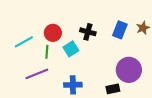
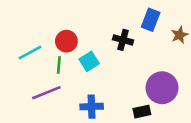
blue rectangle: (120, 30) -> (151, 20), moved
black cross: (88, 32) -> (123, 40), moved

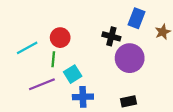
cyan square: (89, 61) -> (73, 74), moved
purple circle: (162, 88) -> (130, 58), moved

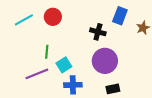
red circle: (60, 38) -> (53, 17), moved
cyan line: (27, 48) -> (24, 20), moved
purple circle: (130, 58) -> (105, 61), moved

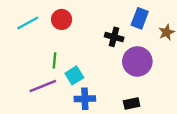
purple circle: (105, 61) -> (137, 61), moved

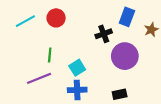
black cross: (114, 37) -> (104, 34), turned -35
cyan square: (74, 75) -> (77, 68), moved

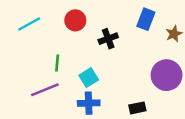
red circle: (56, 18) -> (75, 20), moved
black cross: (104, 34) -> (108, 39), moved
purple circle: (125, 56) -> (167, 75), moved

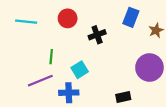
cyan line: (29, 24) -> (26, 22), turned 35
blue cross: (89, 103) -> (69, 93), moved

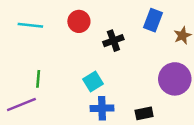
green line: (51, 57) -> (38, 79), moved
purple line: (40, 81) -> (21, 104), moved
blue cross: (69, 93) -> (102, 108), moved

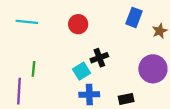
red circle: (79, 21) -> (78, 24), moved
black cross: (113, 41) -> (99, 58), moved
purple line: (21, 104) -> (19, 91), turned -65

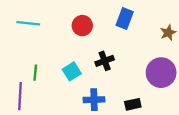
blue rectangle: (134, 17) -> (125, 19), moved
cyan square: (82, 71) -> (72, 71), moved

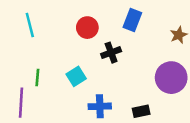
cyan line: (28, 23) -> (30, 25), turned 70
black cross: (105, 61) -> (111, 53), moved

